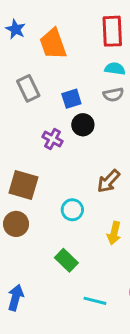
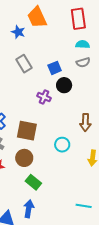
blue star: (16, 29) -> (18, 32), moved
orange trapezoid: (53, 44) -> (37, 17), moved
brown arrow: (109, 181) -> (85, 122), turned -36
green rectangle: (66, 260) -> (33, 182), moved

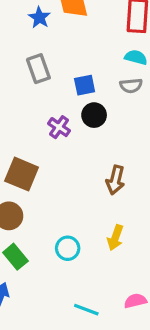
cyan circle: (62, 145) -> (68, 248), moved

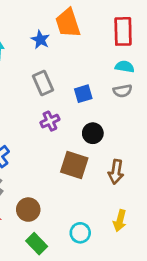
black circle: (94, 115) -> (93, 133), moved
purple cross: (59, 127) -> (50, 121), moved, turned 36
brown square: (22, 174) -> (74, 165), moved

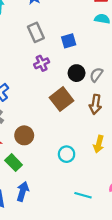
gray semicircle: (123, 91) -> (96, 75), moved, turned 136
brown square: (74, 165) -> (61, 99), turned 35
green rectangle: (37, 244) -> (14, 163), moved

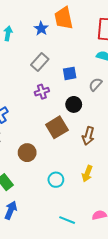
gray rectangle: (36, 32) -> (40, 62), turned 60
gray semicircle: (96, 75) -> (95, 84), moved
brown circle: (24, 135) -> (27, 153), moved

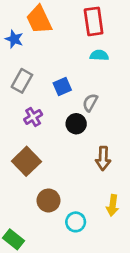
gray semicircle: (95, 84) -> (90, 103), moved
brown square: (57, 127) -> (26, 161), moved
brown circle: (27, 153) -> (49, 200), moved

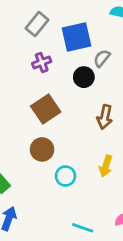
blue square: (62, 87) -> (77, 37), size x1.6
brown square: (26, 161) -> (46, 109), moved

